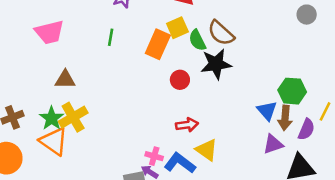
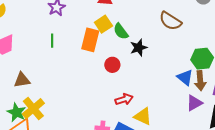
brown semicircle: (221, 33) -> (170, 21), moved
black star: (216, 64) -> (139, 48), size x0.7

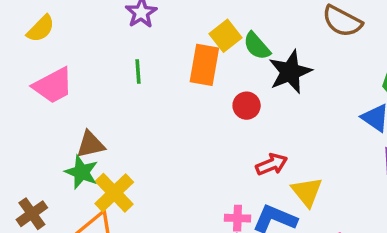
black star: (139, 48) -> (290, 72), size x1.4
green star: (17, 112) -> (82, 172), moved
yellow triangle: (143, 116) -> (307, 192), turned 30

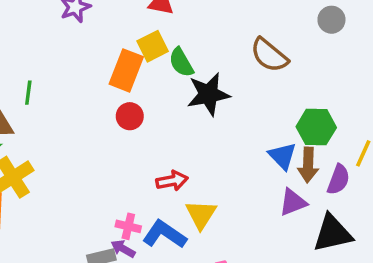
green line: (138, 71) -> (28, 93), moved
red circle: (247, 106) -> (130, 116), moved

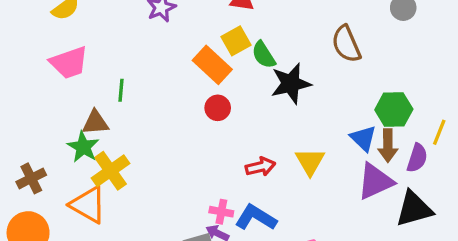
brown semicircle: (269, 55) -> (346, 44), turned 30
orange rectangle: (126, 70) -> (212, 65), turned -66
purple triangle: (293, 202) -> (375, 181), size x1.4
yellow triangle: (201, 214) -> (310, 161), moved

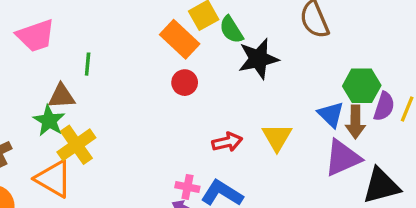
purple semicircle: (417, 158) -> (384, 106), moved

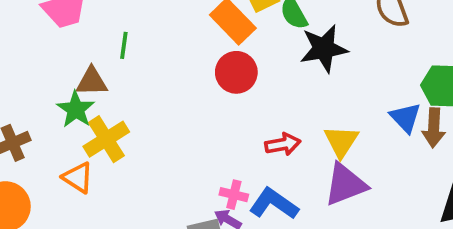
red circle: (185, 83) -> (236, 72), size x1.4
purple triangle: (342, 158) -> (345, 184), moved
orange triangle: (54, 179) -> (78, 178), size x0.7

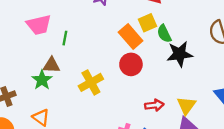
green line: (124, 45) -> (65, 38), moved
yellow cross: (106, 139) -> (91, 82), moved

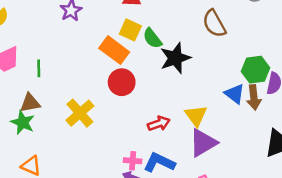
yellow square: (147, 23) -> (130, 30), turned -30

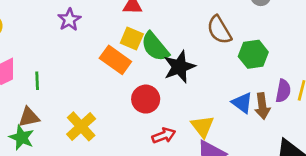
green semicircle: (152, 38) -> (155, 47), size x1.4
green hexagon: (255, 70) -> (253, 54), moved
red circle: (122, 82) -> (146, 99), moved

